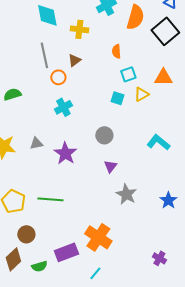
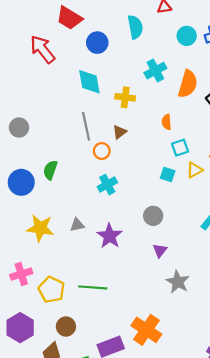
green semicircle: (12, 94) -> (50, 170), turned -54

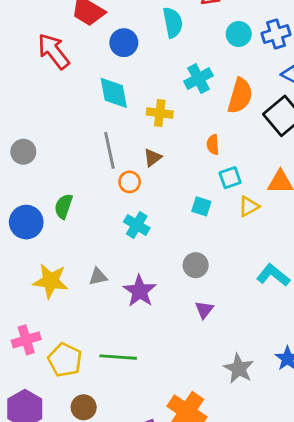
cyan square: (168, 174) -> (201, 206), moved
cyan cross: (107, 185) -> (137, 225), turned -30
gray star: (178, 282) -> (239, 369), moved

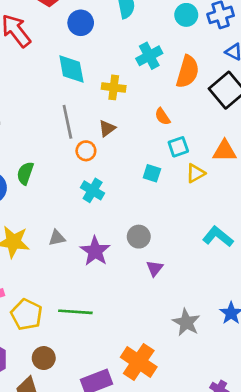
orange semicircle: (213, 145) -> (162, 117), turned -30
gray circle: (196, 265) -> (139, 237), moved

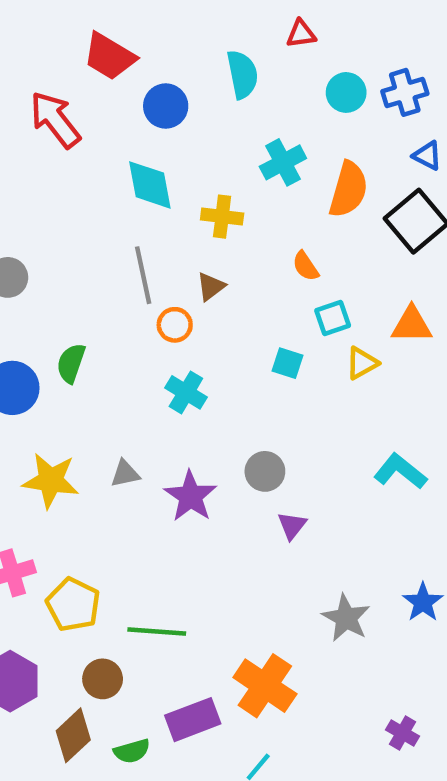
green line: (75, 312) -> (157, 632), moved

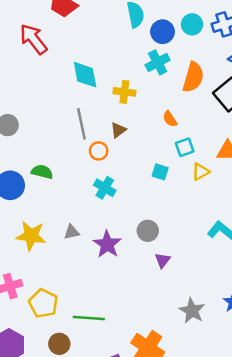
blue circle: (166, 106) -> (163, 32), moved
green semicircle: (71, 363) -> (42, 172), turned 85

